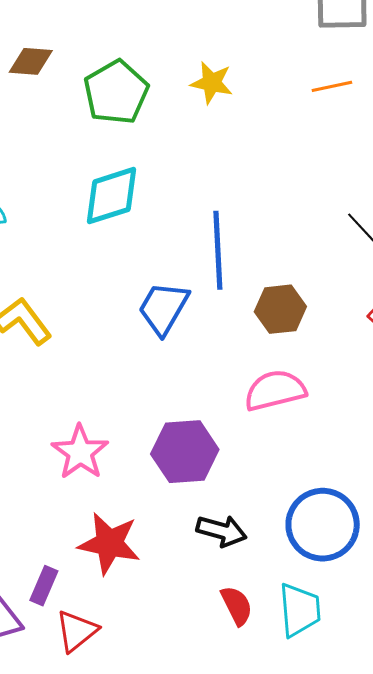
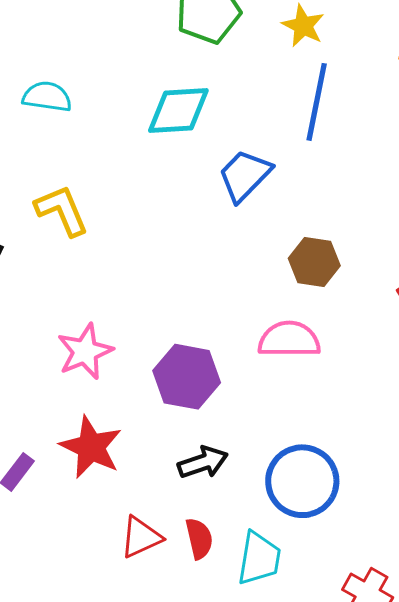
blue line: (218, 250) -> (317, 102), moved
blue trapezoid: (163, 308) -> (245, 175), moved
black arrow: (222, 531) -> (203, 462), turned -48
red triangle: (77, 631) -> (141, 537), moved

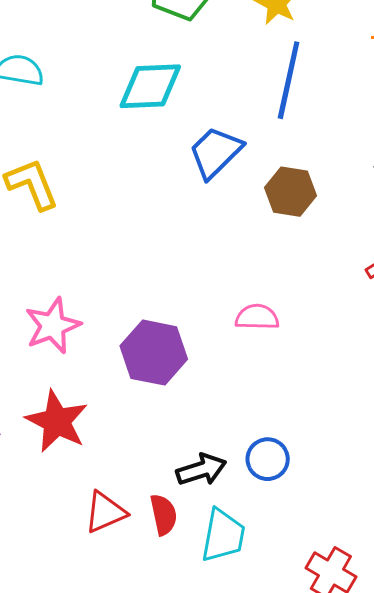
brown hexagon: (314, 262) -> (290, 192), moved
pink semicircle: (289, 339) -> (257, 317), size x0.7
black arrow: (203, 462) -> (201, 470), moved
blue circle: (302, 481) -> (268, 459), size x0.6

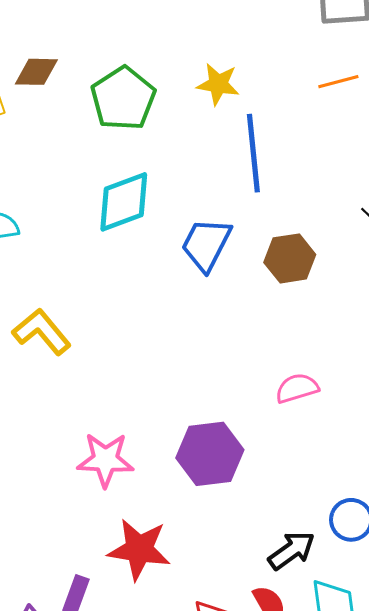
pink star: (53, 326) -> (105, 460), turned -30

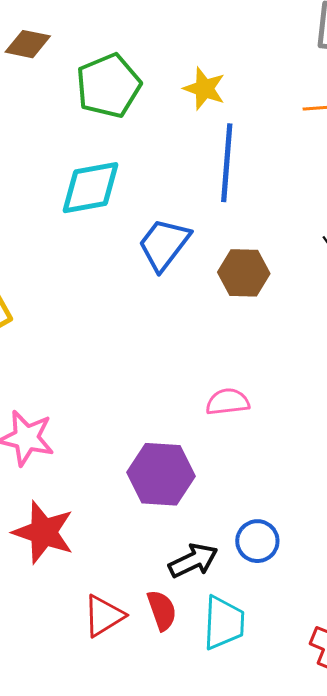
purple hexagon: (210, 454) -> (161, 474), moved

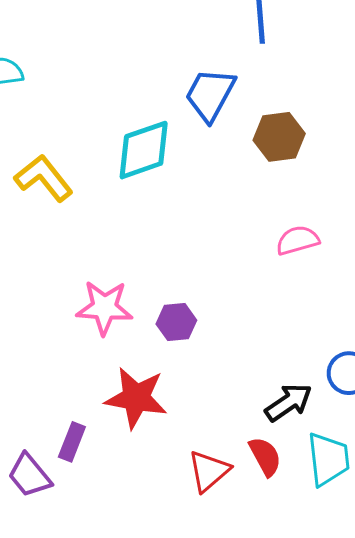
cyan diamond: (90, 188) -> (144, 150), moved
brown hexagon: (244, 273) -> (279, 137), moved
purple hexagon: (161, 474) -> (176, 322), moved, size x0.6

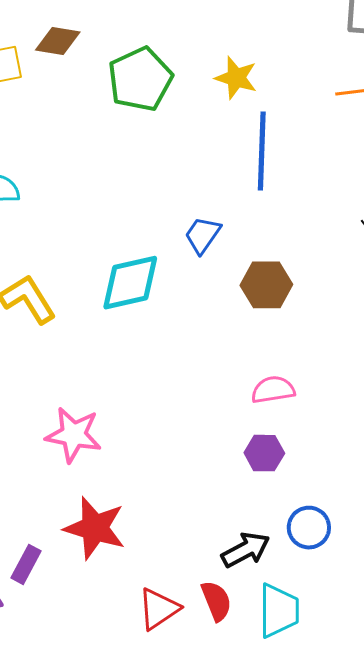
blue trapezoid: (210, 95) -> (203, 235), size x0.7
purple hexagon: (176, 322) -> (264, 453), moved

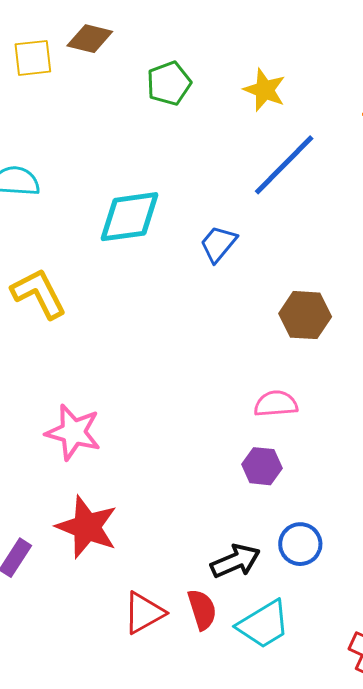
green pentagon: (140, 79) -> (169, 83), size x0.7
blue line: (262, 151) -> (284, 165), turned 38
cyan diamond: (130, 283) -> (130, 217), moved
brown hexagon: (266, 285) -> (305, 315), moved
cyan trapezoid: (279, 611) -> (263, 624), turned 54

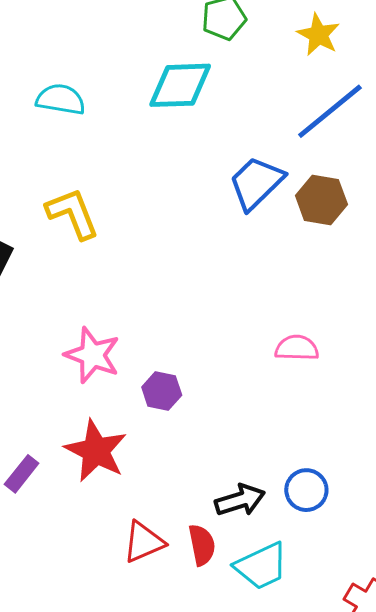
cyan diamond: (130, 217) -> (180, 85), moved
blue trapezoid: (218, 244) -> (256, 183), size x1.5
brown hexagon: (305, 315) -> (321, 200), moved
purple hexagon: (262, 466) -> (162, 391), moved

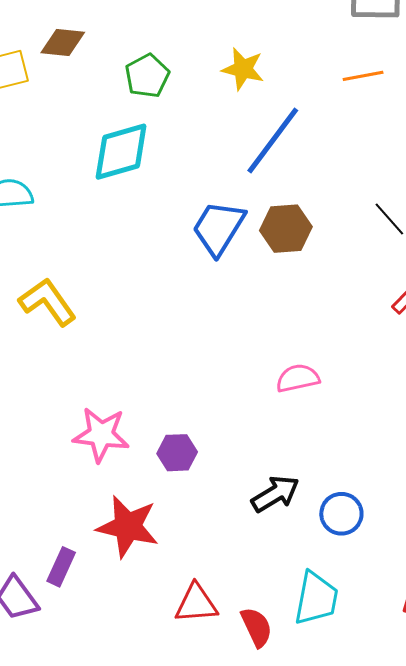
black arrow: (240, 500) -> (275, 494), moved
red triangle: (144, 542) -> (196, 604), turned 33
red semicircle: (202, 545) -> (257, 627), moved
cyan trapezoid: (261, 566) -> (316, 598), turned -40

